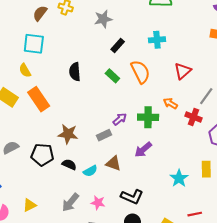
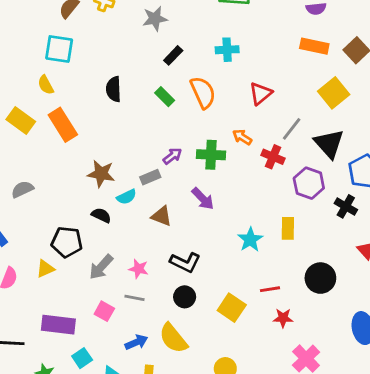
purple arrow: (143, 150) -> (203, 199), turned -96
black pentagon: (42, 155) -> (67, 242), moved
cyan semicircle: (90, 171) -> (127, 197), moved

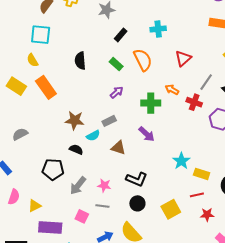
purple arrow: (172, 156) -> (117, 92), moved
yellow rectangle: (288, 228) -> (202, 174), moved, turned -70
yellow triangle: (45, 269) -> (35, 206), moved
yellow square: (232, 308) -> (171, 209), turned 30

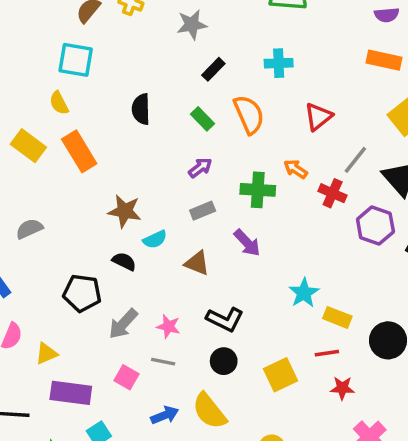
gray rectangle: (109, 121) -> (203, 211), moved

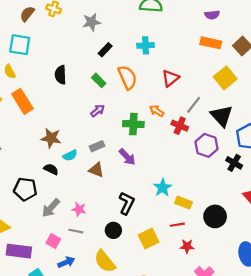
gray rectangle: (203, 211) -> (97, 146), moved
black L-shape: (225, 319) -> (127, 203), moved, turned -90
blue arrow: (165, 415) -> (66, 262), moved

